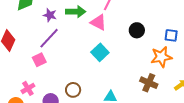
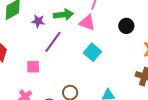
purple line: (49, 38) -> (53, 42), moved
pink square: (39, 60) -> (33, 67), turned 32

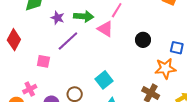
cyan square: (92, 52) -> (104, 80), moved

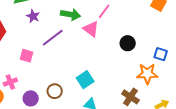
purple star: (58, 18) -> (33, 16), moved

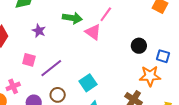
purple star: (33, 16) -> (39, 31), moved
purple line: (53, 38) -> (51, 68), moved
black circle: (128, 43) -> (139, 46), moved

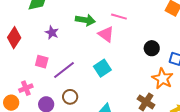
pink line: (106, 14) -> (119, 17), turned 70
orange star: (150, 76) -> (163, 79), turned 30
cyan square: (88, 83) -> (102, 68), moved

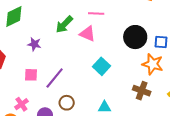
green arrow: (85, 20) -> (64, 24), turned 138
black circle: (152, 48) -> (135, 37), size x1.5
cyan square: (102, 68) -> (101, 66), moved

